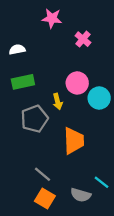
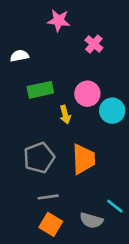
green rectangle: (23, 82) -> (40, 90), moved
gray pentagon: (34, 119) -> (39, 158), moved
gray line: (43, 174) -> (48, 197), turned -48

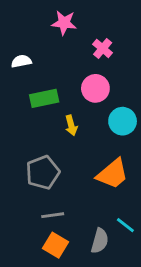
pink circle: (87, 94) -> (95, 88), moved
orange trapezoid: (83, 159) -> (113, 174), moved, turned 52
gray semicircle: (91, 220) -> (100, 241), turned -90

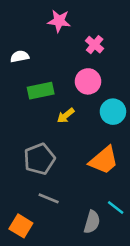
yellow arrow: (71, 125) -> (66, 116), turned 66
gray line: (53, 215) -> (49, 198), turned 30
orange square: (56, 245) -> (21, 226), moved

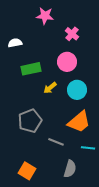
cyan circle: (113, 112) -> (77, 90), moved
gray line: (49, 198) -> (56, 142), moved
cyan line: (116, 208) -> (88, 148), moved, turned -32
orange square: (21, 226) -> (27, 171), moved

